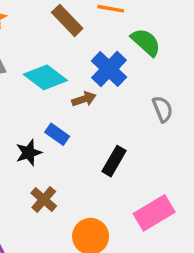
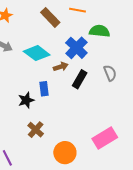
green semicircle: (146, 42) -> (100, 31), turned -36
blue rectangle: (57, 134) -> (44, 89), turned 48
black rectangle: (114, 161) -> (80, 79), moved

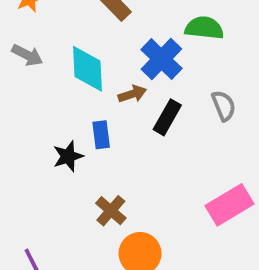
cyan diamond: (37, 53) -> (88, 69), turned 50
brown cross: (36, 130) -> (111, 211), moved
pink rectangle: (105, 138) -> (229, 205), moved

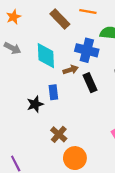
blue cross: (161, 59) -> (87, 50), turned -30
black rectangle: (167, 117) -> (90, 83), turned -54

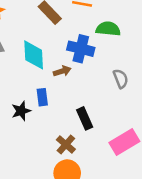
black rectangle: (90, 83) -> (85, 118), moved
brown cross: (59, 134) -> (66, 145), moved

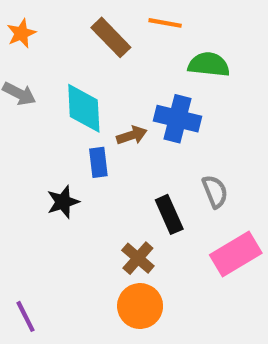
blue cross: (81, 49) -> (178, 119), moved
gray semicircle: (121, 79) -> (215, 192), moved
blue rectangle: (42, 97) -> (98, 162), moved

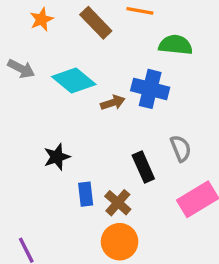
orange star: (21, 33) -> (42, 19), moved
cyan diamond: (84, 108) -> (74, 80), turned -48
blue rectangle: (98, 162) -> (86, 194), moved

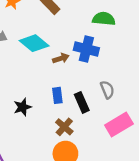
black star: (57, 157) -> (22, 107), moved
blue rectangle: (86, 194) -> (57, 95), moved

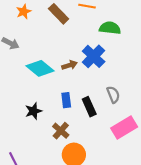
cyan diamond: (34, 43) -> (40, 68), moved
blue cross: (86, 49) -> (94, 56), turned 30
brown cross: (64, 127) -> (61, 131), moved

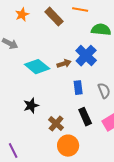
blue rectangle: (66, 100) -> (78, 88), moved
black rectangle: (89, 107) -> (85, 117), moved

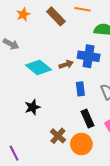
blue cross: (86, 56) -> (89, 56), turned -35
brown cross: (56, 124) -> (58, 136), moved
orange circle: (68, 146) -> (81, 144), moved

